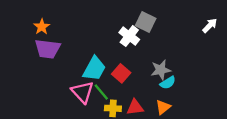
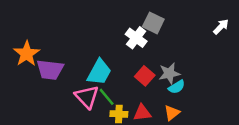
orange star: (42, 27) -> (27, 54), moved, size x1.5
purple trapezoid: (48, 49) -> (50, 70), moved
red square: (121, 73) -> (145, 76), moved

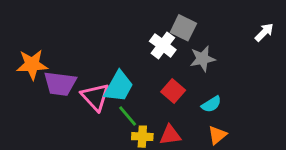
orange star: (27, 54) -> (32, 65), turned 30
gray star: (169, 73) -> (203, 59), moved
pink triangle: (87, 97) -> (95, 97), moved
orange triangle: (172, 113) -> (217, 135), moved

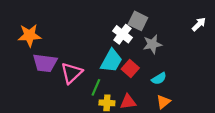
orange star: (32, 65) -> (29, 35), moved
cyan trapezoid: (119, 87) -> (111, 61), moved
pink triangle: (95, 97) -> (72, 73), turned 30
green line: (128, 116) -> (96, 87), turned 63

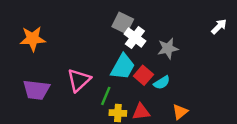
gray square: (138, 21) -> (123, 23), moved
purple trapezoid: (45, 63) -> (36, 90), moved
cyan semicircle: (159, 79) -> (162, 83), moved

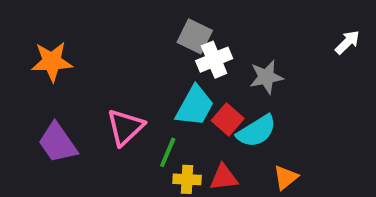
white cross: (135, 37) -> (214, 60), turned 30
cyan semicircle: (162, 83) -> (257, 131), size x1.5
purple trapezoid: (36, 90) -> (58, 143), turned 48

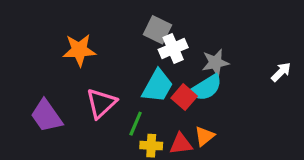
white arrow: (347, 42) -> (281, 72), moved
orange star: (52, 62) -> (79, 50), moved
cyan semicircle: (257, 131) -> (206, 88), moved
orange triangle: (286, 177) -> (204, 136), moved

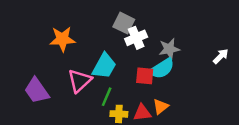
cyan trapezoid: (157, 86) -> (104, 66), moved
red square: (184, 97) -> (145, 76), turned -36

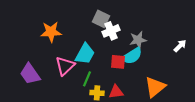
orange triangle: (161, 107) -> (155, 87), moved, size x1.6

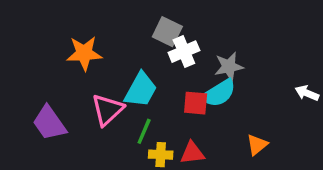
white arrow: (180, 46) -> (307, 93), moved, turned -112
orange triangle: (155, 87) -> (257, 145), size x0.6

